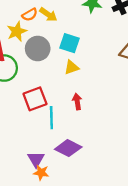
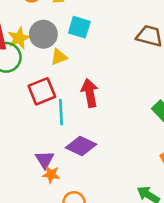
yellow star: (17, 31) -> (19, 38), moved
yellow triangle: (72, 67) -> (59, 57), moved
red arrow: (77, 102) -> (90, 93), size x1.5

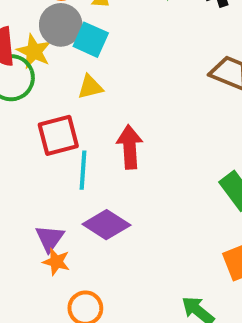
cyan square: (79, 27) -> (91, 40), moved
gray circle: (43, 34) -> (61, 25), moved
yellow star: (19, 38) -> (34, 51), turned -30

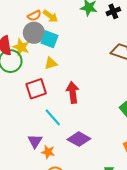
cyan line: (83, 170) -> (53, 117), moved, turned -42
purple diamond: (106, 225) -> (79, 139), moved
orange star: (56, 262) -> (48, 152), moved

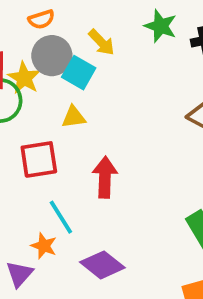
orange semicircle: (34, 16) -> (41, 19), moved
yellow arrow: (50, 16) -> (101, 42), moved
purple triangle: (35, 141) -> (19, 274), moved
orange star: (48, 152) -> (44, 246), moved

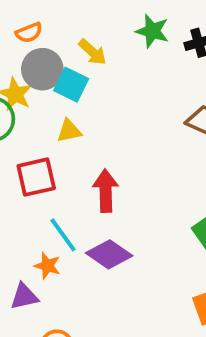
purple diamond: (102, 265) -> (109, 254), moved
purple triangle: (19, 274) -> (24, 296), turned 40

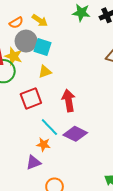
yellow arrow: (93, 52) -> (40, 20), moved

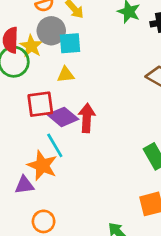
cyan square: (42, 47) -> (70, 43), turned -36
purple diamond: (75, 134) -> (63, 117), moved
orange star: (44, 144) -> (42, 165), size x1.6

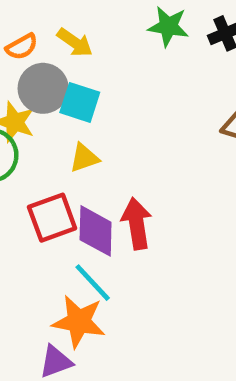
cyan square: (70, 43) -> (80, 102), turned 35
purple diamond: (63, 117) -> (96, 231), turned 64

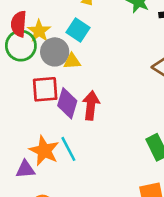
gray circle: (43, 88) -> (55, 52), moved
cyan line: (93, 283) -> (68, 149), moved

